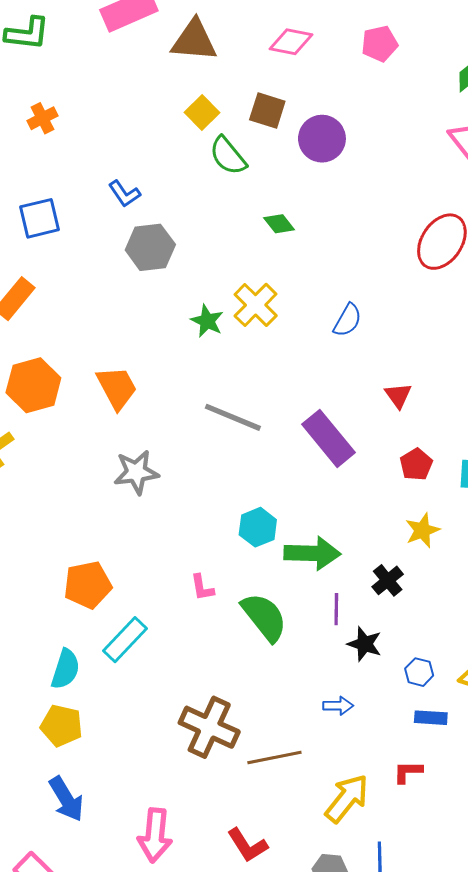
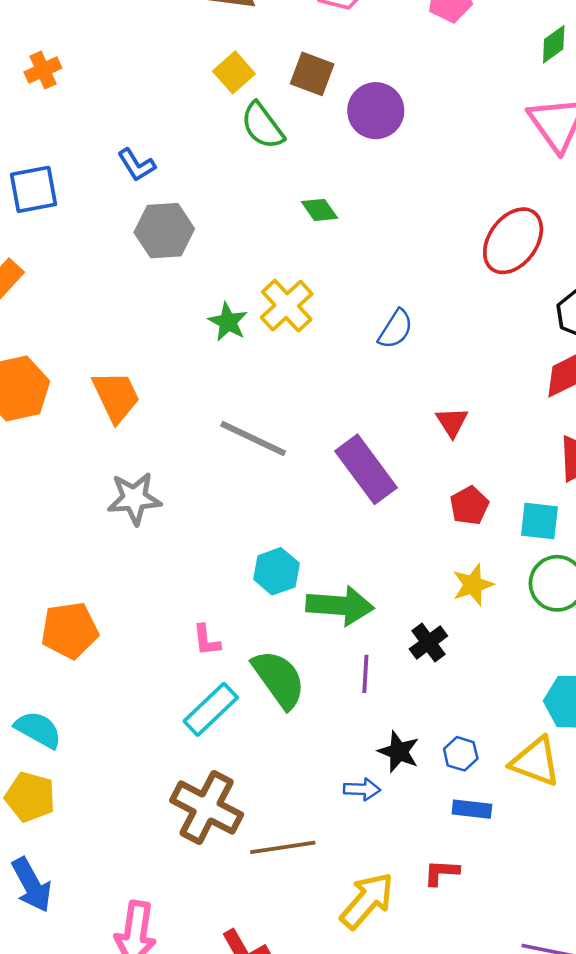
cyan rectangle: (125, 640) -> (211, 709), moved
black star: (365, 644) -> (399, 752), moved
cyan semicircle: (65, 669) -> (38, 730), turned -81

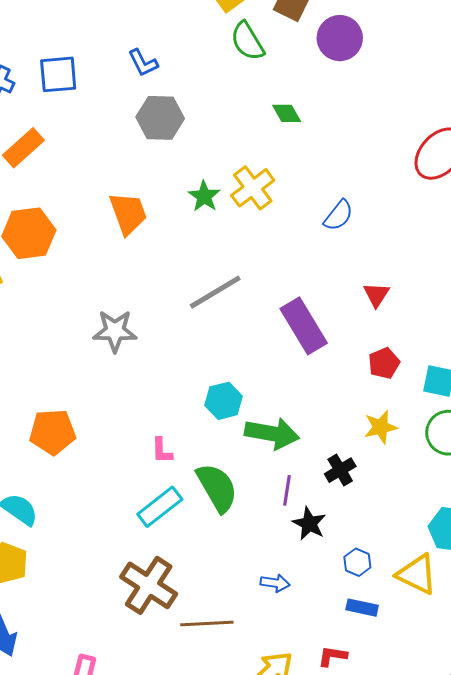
orange trapezoid: (116, 396) -> (128, 213), moved
gray line: (253, 439) -> (215, 292), turned -62
black star: (399, 752) -> (309, 524), moved

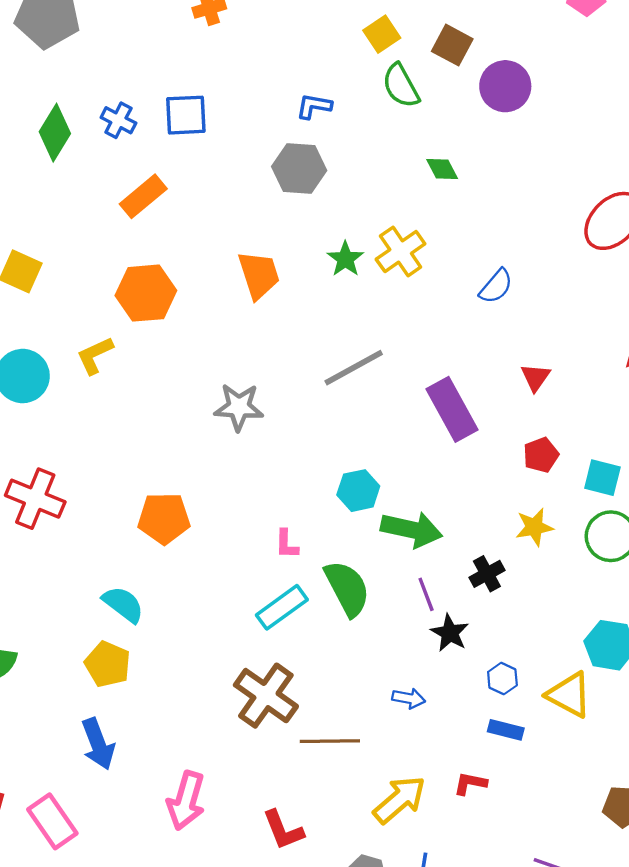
blue L-shape: (143, 63) -> (314, 106), moved, turned 124
purple line: (287, 490) -> (426, 594), turned -32

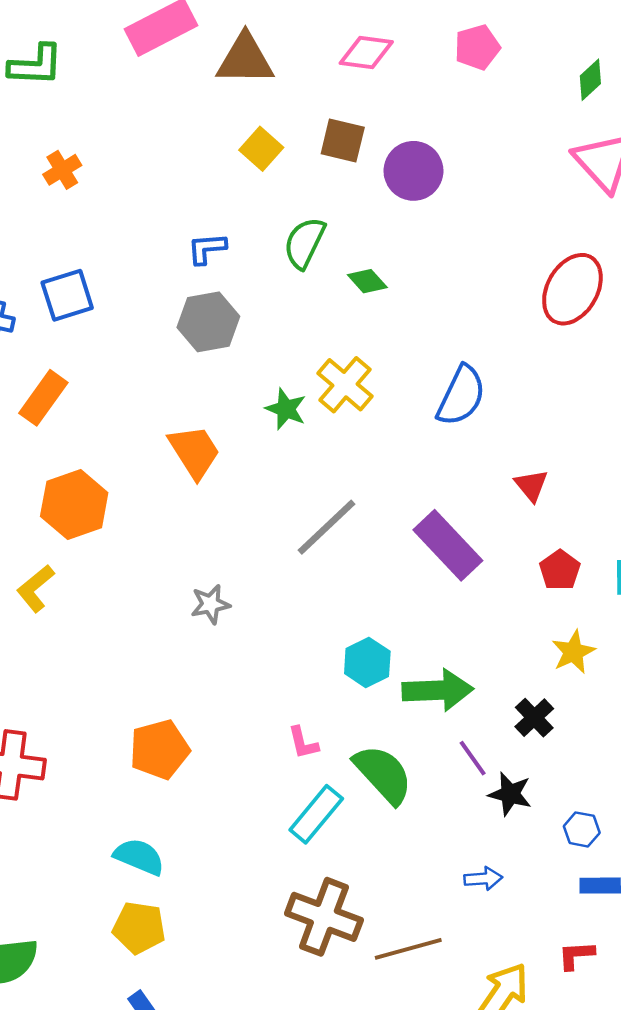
green semicircle: (401, 86) -> (304, 243), moved, turned 69
blue semicircle: (496, 286) -> (461, 396), size x1.4
gray star: (239, 407) -> (210, 604), size x0.7

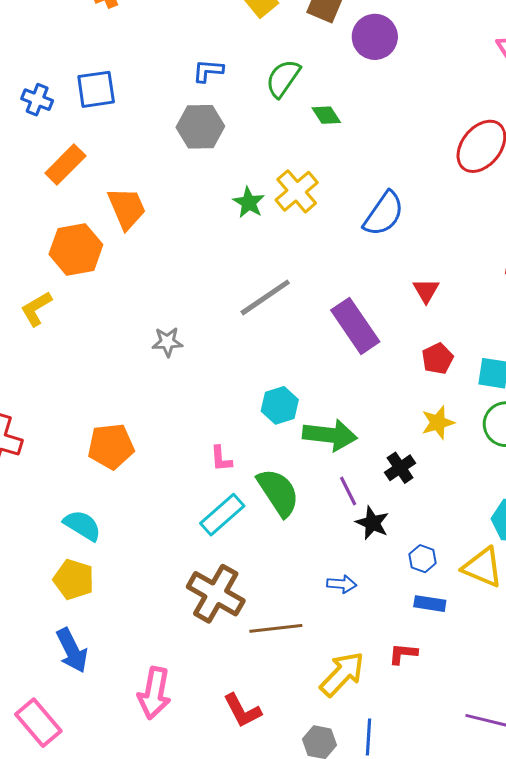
orange trapezoid: (194, 452) -> (127, 208), moved

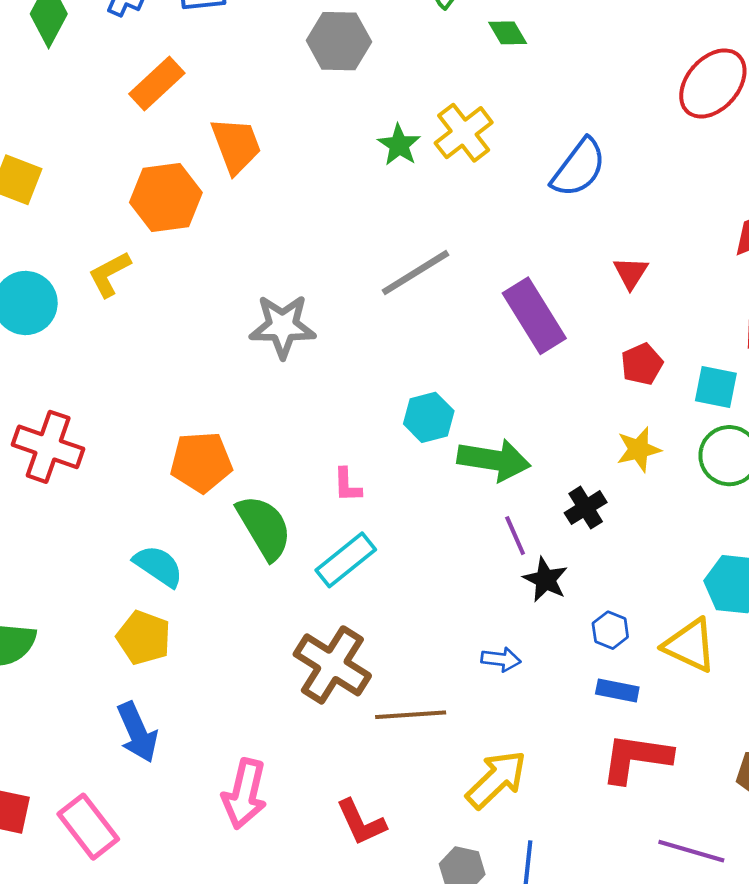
gray star: (167, 342) -> (283, 326), size x1.6
green semicircle: (278, 492) -> (264, 527), moved
red L-shape: (403, 654) -> (636, 758), moved, size x1.8

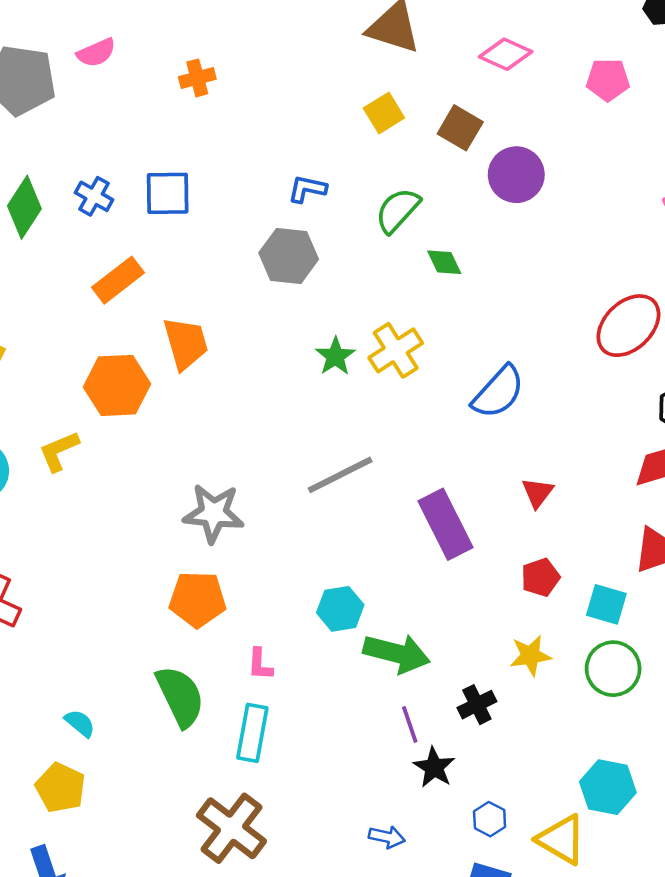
orange pentagon: (201, 462) -> (198, 599), moved
cyan rectangle: (346, 560) -> (252, 733), turned -46
cyan semicircle: (158, 566) -> (80, 723), size x0.7

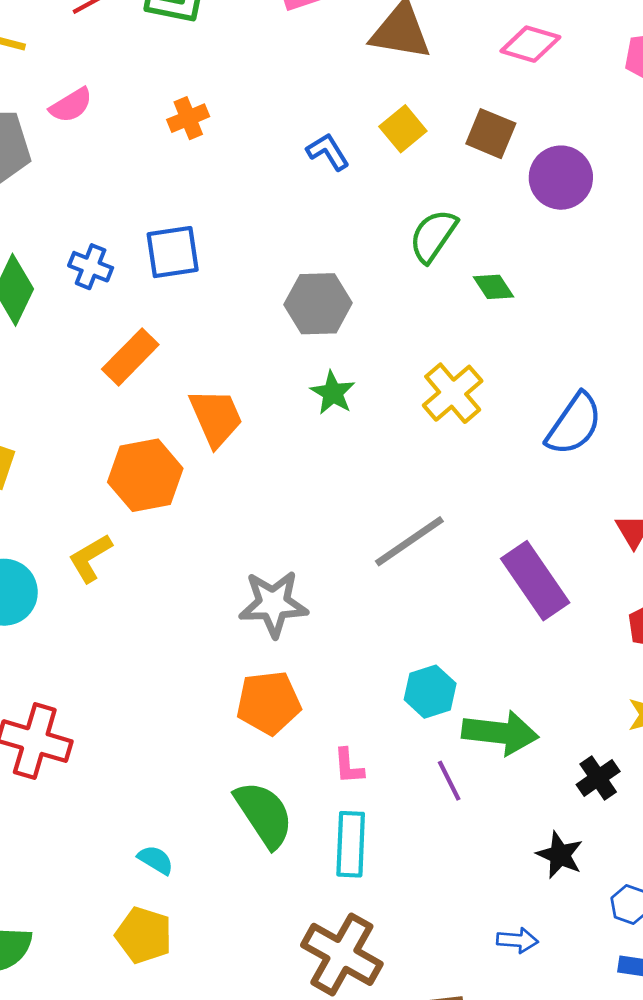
blue L-shape: (307, 189) -> (328, 152), moved, turned 54
green star: (335, 356) -> (333, 393), moved
purple line: (410, 724) -> (449, 781), moved

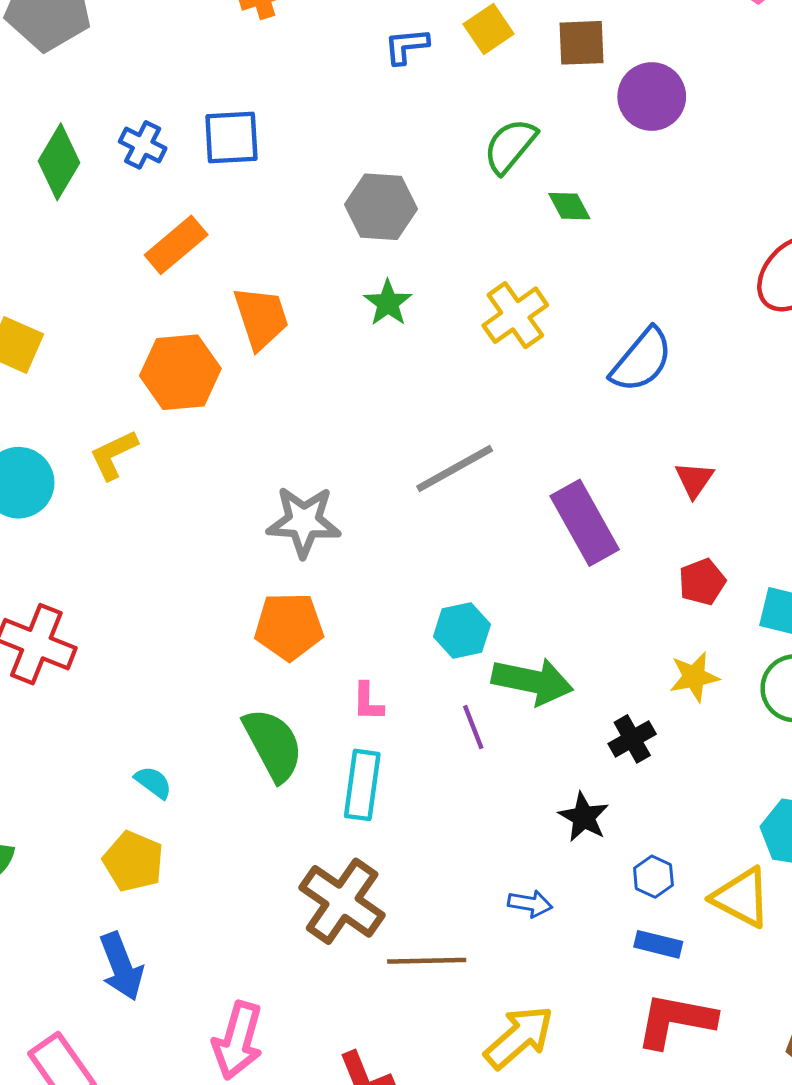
brown square: (491, 134) -> (582, 43), turned -30
blue L-shape: (328, 152) -> (406, 46), turned -69

